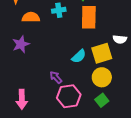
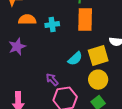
cyan cross: (59, 10) -> (52, 25), moved

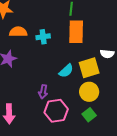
purple arrow: (52, 80) -> (43, 92), turned -128

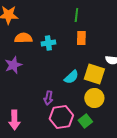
orange rectangle: (76, 32) -> (81, 38), size x0.6
yellow square: (89, 68) -> (94, 74), turned 35
green square: (89, 115) -> (85, 121), moved

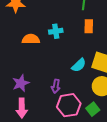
orange semicircle: (23, 38) -> (31, 39), moved
purple star: (13, 65) -> (21, 83), moved

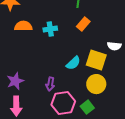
orange rectangle: (89, 26) -> (83, 24), turned 40
orange semicircle: (31, 39) -> (23, 26), moved

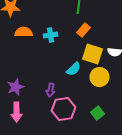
yellow square: (96, 60) -> (92, 54), moved
yellow circle: (96, 84) -> (100, 77), moved
green square: (87, 107) -> (98, 113), moved

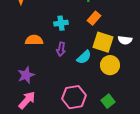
orange semicircle: (24, 32) -> (34, 40), moved
purple arrow: (50, 90) -> (61, 49), moved
pink arrow: (16, 112) -> (27, 100), turned -138

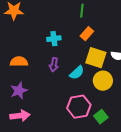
orange semicircle: (34, 40) -> (19, 62), moved
pink hexagon: (74, 97) -> (79, 107), moved
pink arrow: (27, 100) -> (20, 116), turned 42

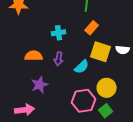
orange semicircle: (19, 62) -> (34, 56), moved
yellow circle: (103, 81) -> (107, 88), moved
purple star: (19, 91) -> (40, 85), moved

